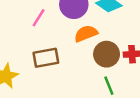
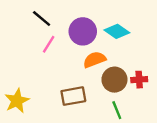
brown rectangle: (46, 58) -> (73, 96), moved

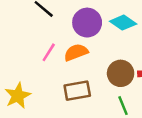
pink line: (49, 44) -> (49, 52), moved
orange semicircle: (94, 60) -> (76, 52), moved

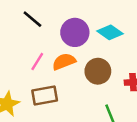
brown circle: (121, 73) -> (98, 71), moved
brown rectangle: (77, 91) -> (45, 95), moved

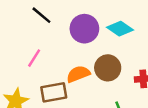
pink line: (37, 62) -> (34, 58), moved
orange semicircle: (64, 62) -> (78, 74), moved

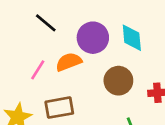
cyan diamond: (120, 29) -> (132, 38), turned 50
orange semicircle: (78, 74) -> (69, 62), moved

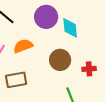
purple circle: (93, 38) -> (46, 17), moved

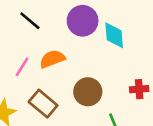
brown circle: (60, 60) -> (88, 92), moved
brown rectangle: (16, 80) -> (43, 104), turned 50

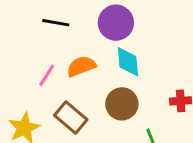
black line: (30, 21) -> (56, 23), turned -30
cyan diamond: (114, 35) -> (128, 62), moved

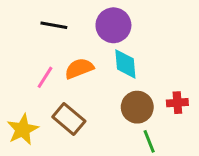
brown circle: (122, 104) -> (137, 107), moved

